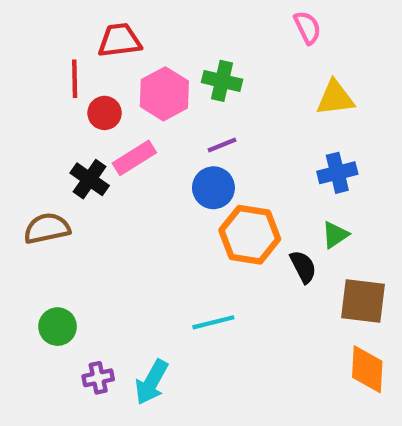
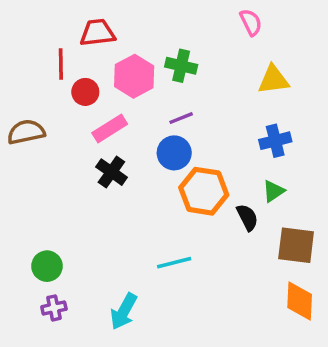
black cross: (90, 179) -> (111, 172), moved
brown semicircle: (47, 228) -> (26, 132), moved
purple cross: (98, 378) -> (54, 308), moved

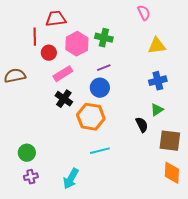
orange hexagon: (204, 191) -> (91, 117), moved

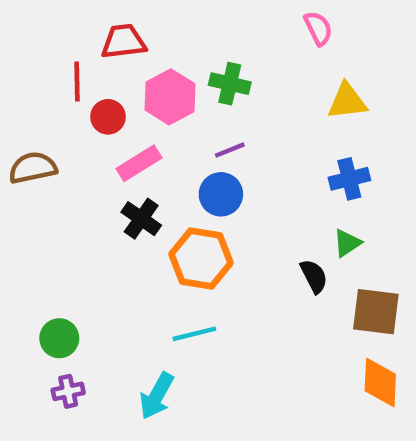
cyan line: (100, 151) -> (194, 334), moved

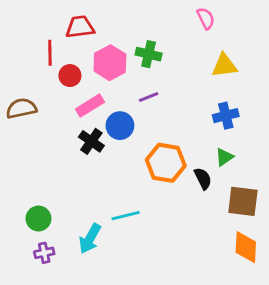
blue circle: (221, 194) -> (120, 126), moved
orange hexagon: (201, 259) -> (166, 163), moved
cyan arrow: (157, 396) -> (90, 239), moved

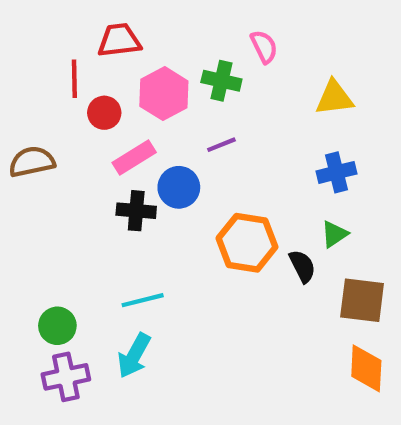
pink semicircle: (206, 18) -> (264, 47), moved
black cross: (91, 141) -> (136, 211), turned -30
cyan line: (126, 216) -> (143, 300), moved
purple cross: (44, 253) -> (66, 377), size x1.5

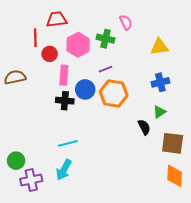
pink rectangle: (134, 157) -> (64, 75), turned -54
orange hexagon: (247, 243) -> (114, 94), moved
green circle: (57, 326) -> (16, 161), moved

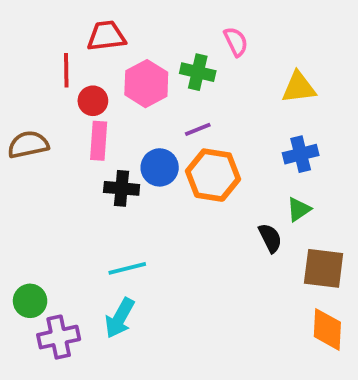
pink rectangle: (64, 75) -> (99, 141), moved

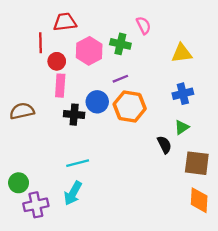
brown semicircle: (28, 145) -> (22, 111), moved

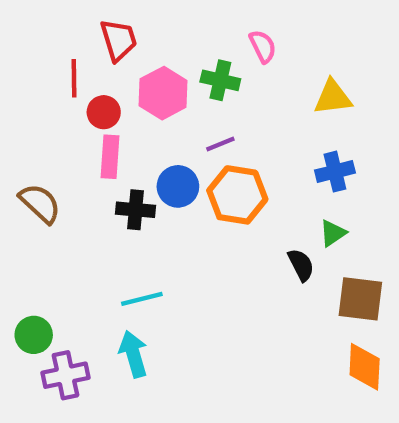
red trapezoid: (65, 22) -> (119, 40), turned 80
brown semicircle: (22, 111) -> (40, 203), turned 55
cyan arrow: (73, 193) -> (133, 354), turned 135

